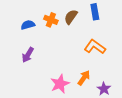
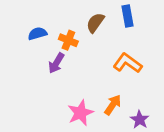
orange cross: (51, 20) -> (68, 40), moved
purple arrow: (28, 55) -> (56, 63), moved

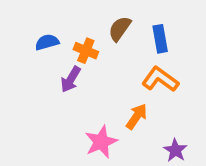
blue rectangle: (128, 16) -> (160, 39), moved
orange arrow: (113, 105) -> (137, 117), moved

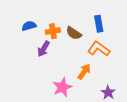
brown semicircle: (120, 29) -> (74, 33), moved, turned -91
orange cross: (86, 51) -> (53, 31), turned -32

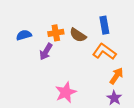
blue semicircle: (29, 26) -> (24, 35), moved
orange arrow: (84, 72) -> (116, 76), moved

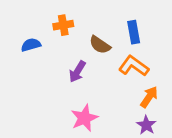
orange cross: (56, 33) -> (63, 25), moved
purple arrow: (46, 52) -> (77, 72), moved

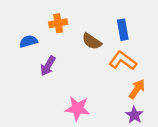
purple arrow: (77, 72) -> (48, 66), moved
pink star: (84, 118) -> (78, 109), turned 30

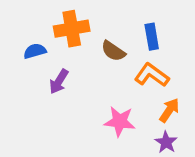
orange cross: (58, 23) -> (72, 29), size x1.5
pink star: (78, 109) -> (120, 121), moved

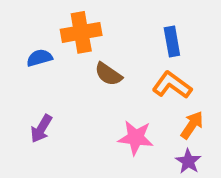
brown semicircle: (113, 51) -> (108, 74), moved
purple arrow: (59, 81) -> (41, 129), moved

